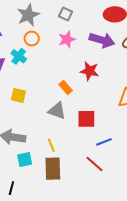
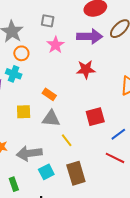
orange rectangle: (66, 87) -> (49, 94), moved
gray triangle: (57, 111) -> (51, 118), moved
yellow line: (51, 145) -> (67, 140), moved

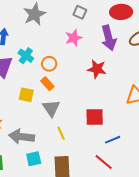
gray square: (48, 21) -> (80, 12), moved
purple arrow: (90, 36) -> (109, 38), turned 60
orange circle: (21, 53) -> (49, 64), moved
orange rectangle: (49, 94) -> (47, 84), moved
gray triangle: (51, 118) -> (51, 108), turned 36

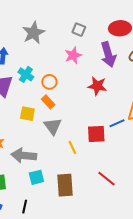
yellow line: (61, 133) -> (72, 147), moved
blue line: (113, 140) -> (117, 123), moved

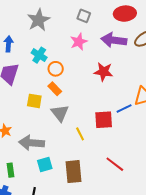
purple arrow: (108, 55) -> (114, 40), turned 115
cyan cross: (26, 74) -> (39, 55), moved

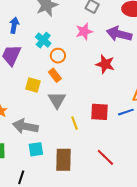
blue line: (124, 109) -> (126, 112), moved

